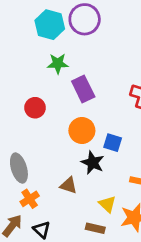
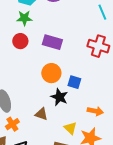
green star: (58, 64) -> (24, 18), moved
purple rectangle: (83, 89) -> (52, 42), turned -48
red circle: (35, 108) -> (20, 41), moved

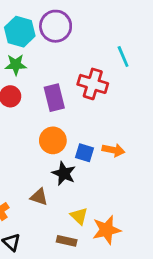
purple rectangle: (52, 42) -> (54, 98), turned 60
red cross: (98, 46) -> (93, 84), moved
orange arrow: (95, 111) -> (113, 150), moved

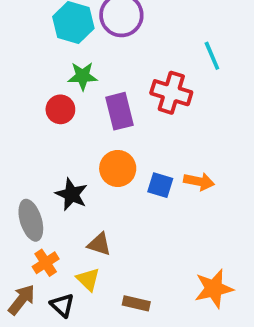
green star: (16, 65) -> (83, 76), moved
black star: (64, 173) -> (72, 194), moved
yellow triangle: (79, 216) -> (88, 279), moved
orange star: (107, 230) -> (214, 289), moved

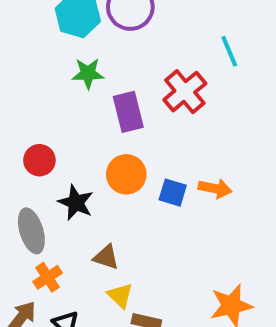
red cross: (171, 93) -> (185, 92), turned 33
red circle: (60, 109) -> (39, 160), moved
yellow triangle: (88, 279) -> (120, 295), moved

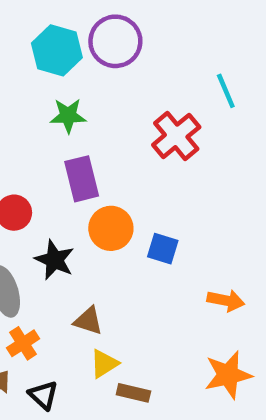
purple rectangle: (128, 112) -> (82, 179), moved
orange arrow: (215, 188) -> (226, 300), moved
yellow triangle: (120, 295) -> (104, 364), turned 44

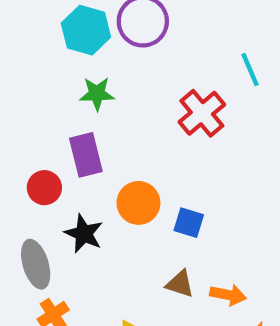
purple rectangle: (82, 179) -> (86, 155), moved
orange arrow: (226, 300) -> (228, 295), moved
brown triangle: (88, 321) -> (180, 284), moved

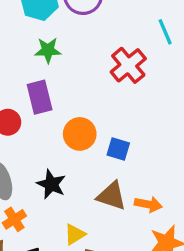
black star: (84, 234) -> (51, 184), moved
brown triangle: (180, 284) -> (112, 196), size x1.4

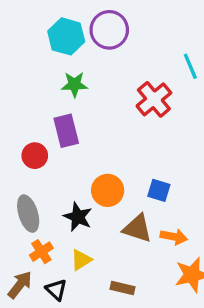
orange circle: (80, 134) -> (108, 190), moved
blue square: (118, 149) -> (159, 190), moved
yellow triangle: (75, 234) -> (81, 260), moved

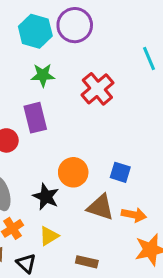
red cross: (154, 99) -> (97, 89), moved

